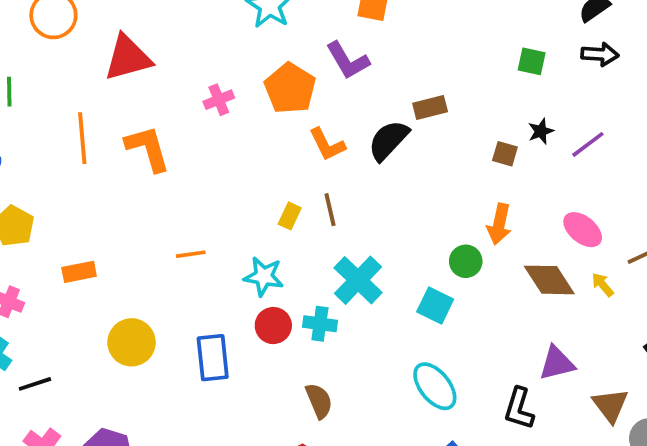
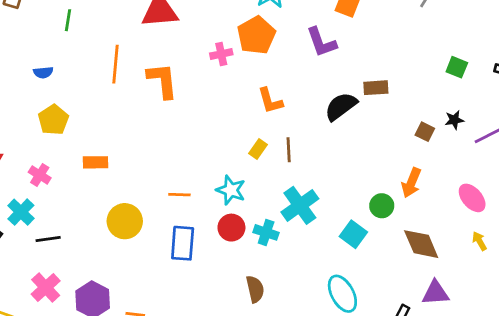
orange pentagon: (290, 88) -> (256, 35), moved
orange L-shape: (327, 144) -> (270, 101), moved
orange line: (191, 254) -> (179, 195), moved
brown diamond: (549, 280) -> (421, 244), moved

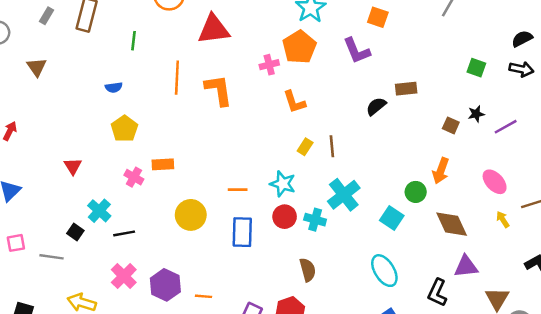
orange L-shape: (270, 101) -> (294, 102), moved
black semicircle: (341, 106) -> (376, 106), size x0.7
pink cross: (40, 175) -> (134, 177), moved

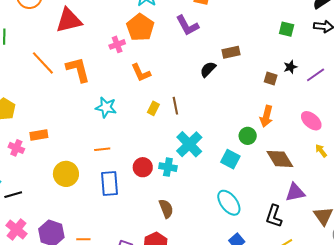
orange line: (177, 78) -> (43, 63), turned -40
cyan star: (283, 184) -> (106, 107), moved

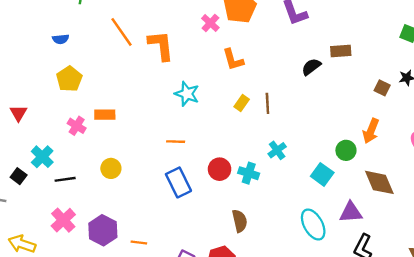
pink cross: (117, 44) -> (210, 23), turned -35
cyan cross: (189, 144) -> (277, 150), size x0.6
yellow circle: (66, 174) -> (111, 168), moved, size x0.7
blue rectangle: (110, 184) -> (178, 182), turned -30
purple triangle: (295, 192) -> (351, 212), moved

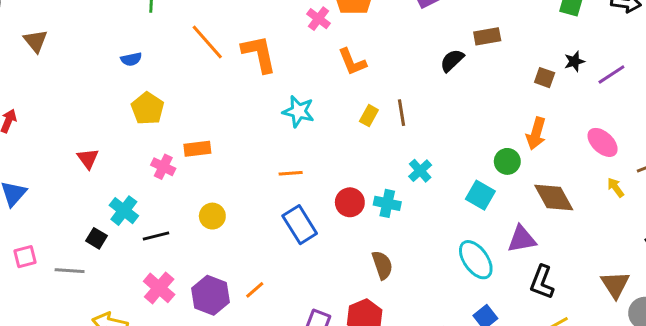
orange line: (139, 242) -> (255, 290), moved, turned -42

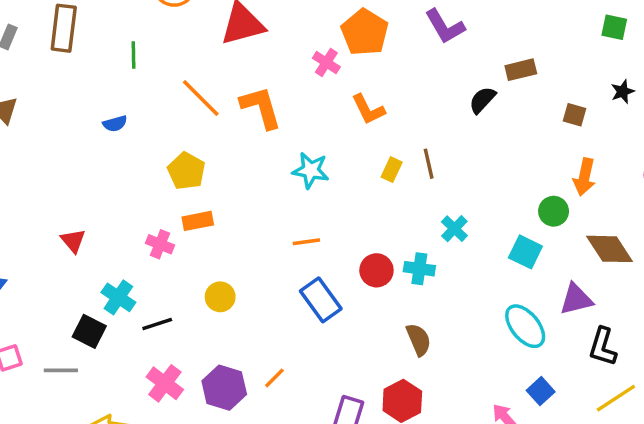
brown square: (545, 78) -> (575, 115), moved
yellow pentagon: (148, 108) -> (186, 171), moved
black square: (96, 238) -> (89, 331), size x1.4

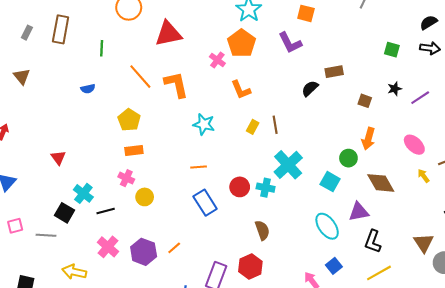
cyan cross: (454, 229) -> (288, 165), size x1.8
pink cross: (160, 244) -> (126, 178), moved

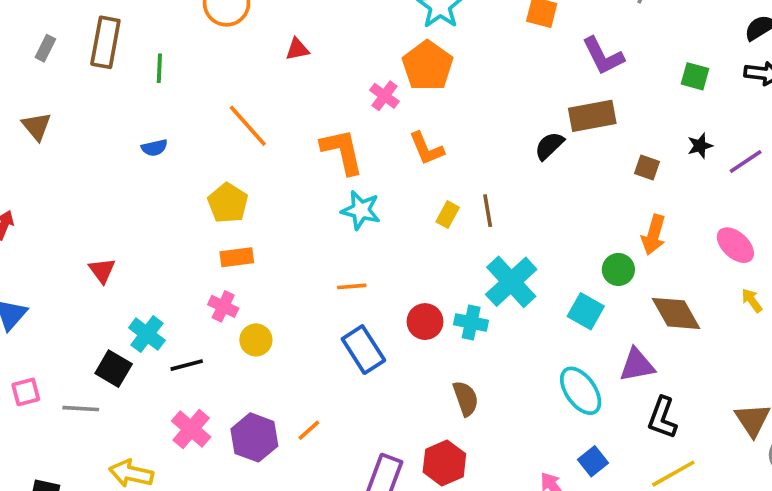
red triangle: (168, 34) -> (297, 49), size x0.5
purple L-shape: (290, 43) -> (603, 56), moved
green line: (102, 48) -> (159, 68), moved
brown rectangle: (334, 72) -> (592, 116), size x1.4
orange L-shape: (176, 85) -> (342, 151), moved

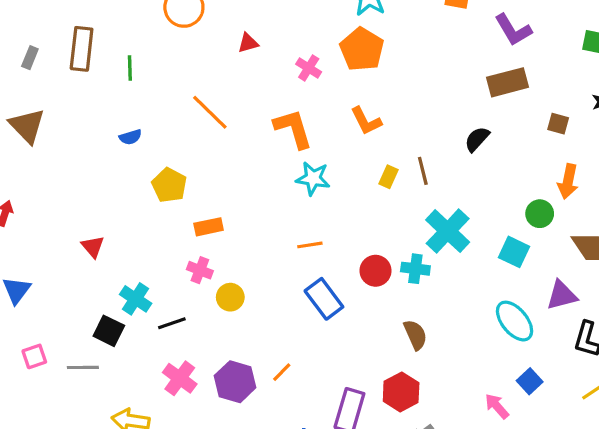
pink cross: (384, 96) -> (309, 68), moved
brown triangle: (36, 126) -> (27, 126), size x1.4
black semicircle: (549, 146) -> (477, 139), moved
yellow pentagon: (228, 203) -> (169, 185), moved

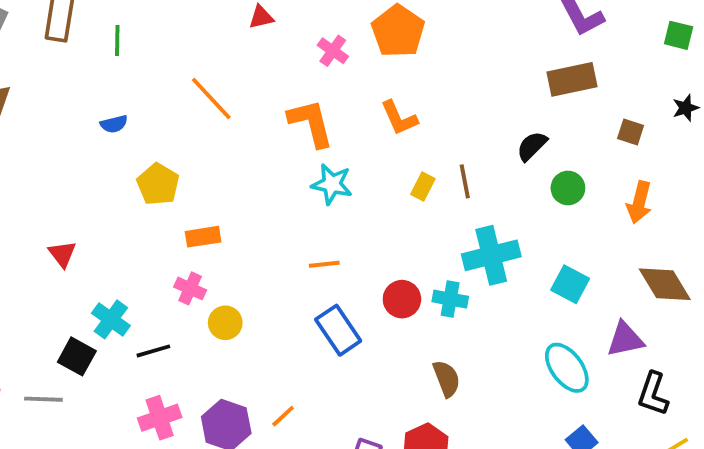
green circle: (540, 214) -> (568, 188), moved
cyan cross: (448, 231) -> (491, 255), turned 30
pink cross: (180, 378) -> (160, 418), turned 32

